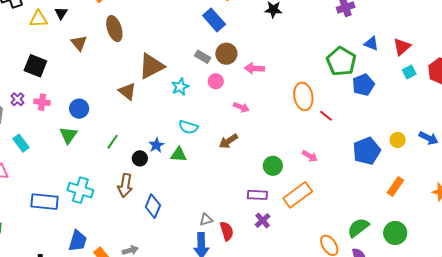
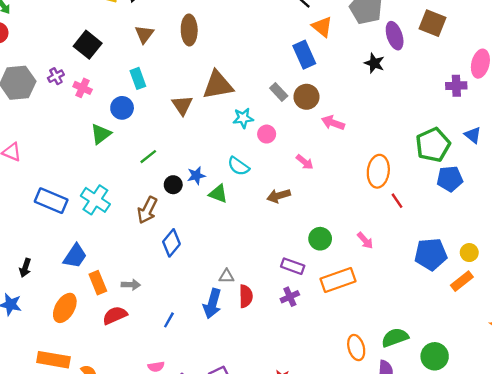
pink circle: (216, 81) -> (267, 134), moved
cyan rectangle: (21, 143) -> (138, 78), moved
orange rectangle: (395, 187) -> (462, 281), moved

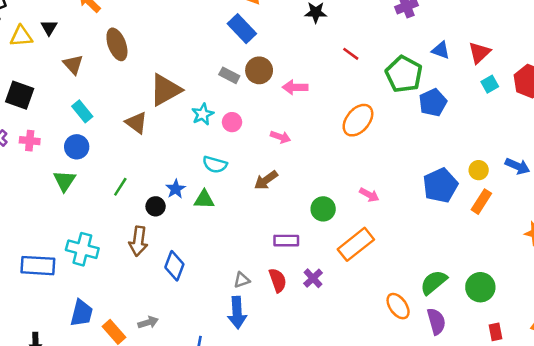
orange ellipse: (378, 171) -> (358, 120), turned 52
red line: (397, 201) -> (351, 54), moved
purple rectangle: (293, 266) -> (286, 241), moved
red semicircle: (246, 296) -> (278, 280), moved

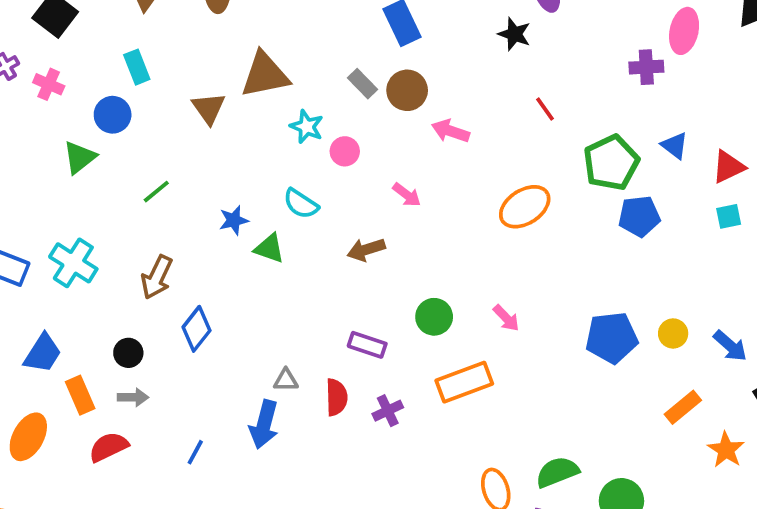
cyan star: (203, 114) -> (307, 127), turned 30
orange rectangle: (481, 202) -> (683, 407), moved
black circle: (156, 206) -> (128, 353), moved

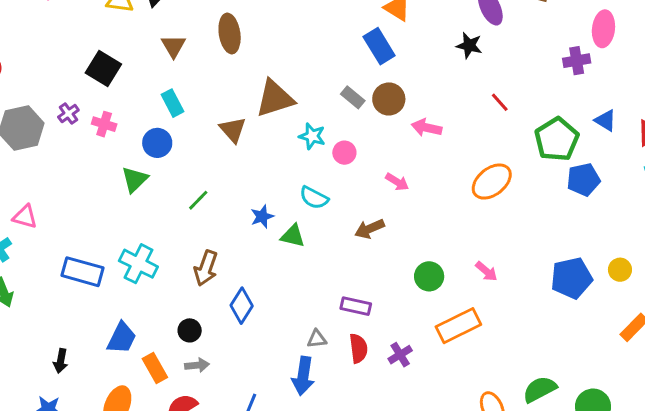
purple rectangle: (367, 345) -> (356, 306), moved

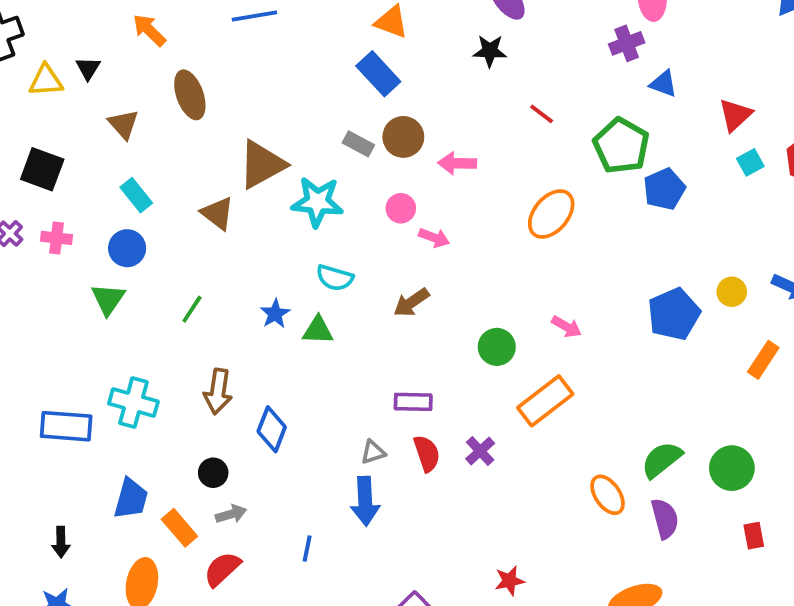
blue triangle: (605, 120) -> (663, 84), moved
cyan star: (312, 136) -> (317, 202), size x1.5
pink circle: (344, 153) -> (401, 208), moved

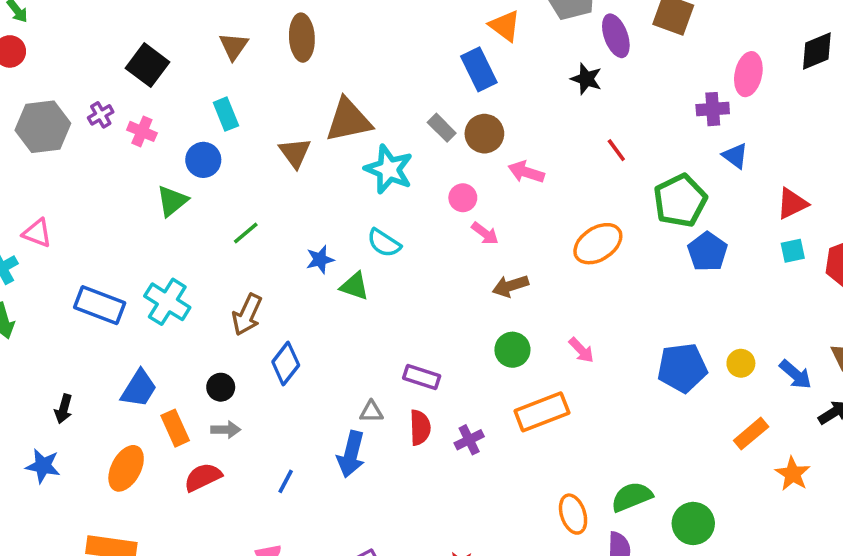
blue pentagon: (664, 189) -> (707, 252), turned -30
brown arrow: (411, 302) -> (510, 286), moved

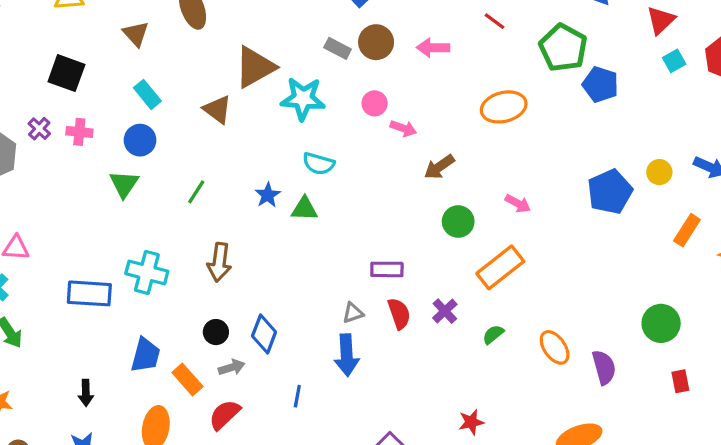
pink arrow: (526, 172) -> (433, 48), moved
orange ellipse: (598, 244) -> (504, 107), turned 36
blue diamond: (286, 364) -> (264, 334), moved
green semicircle: (632, 497) -> (493, 334), moved, size x0.6

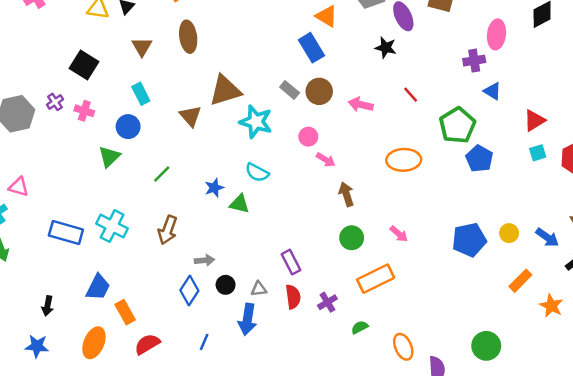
brown arrow: (439, 167) -> (346, 194), turned 95
purple rectangle: (387, 269) -> (291, 262), turned 50
black circle: (216, 332) -> (226, 285), moved
gray arrow: (232, 367) -> (204, 260), moved

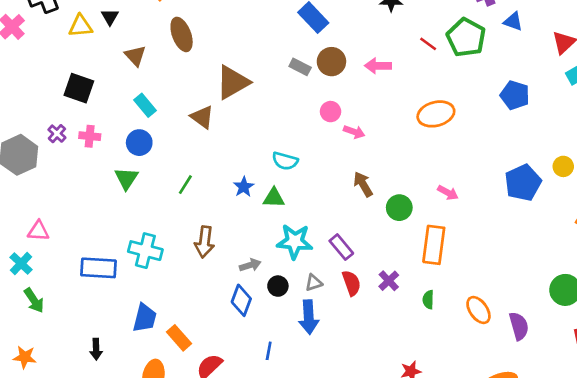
cyan star: (256, 122) -> (295, 241), moved
green pentagon: (457, 125) -> (466, 37), moved
brown arrow: (346, 194) -> (363, 184), moved
orange rectangle: (376, 279) -> (434, 245), turned -44
green semicircle: (360, 327) -> (428, 300), turned -49

